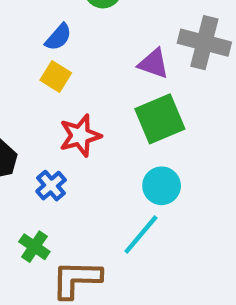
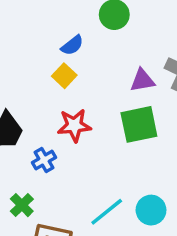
purple triangle: (153, 64) -> (142, 80), turned -40
cyan circle: (162, 186) -> (151, 210), moved

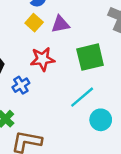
purple triangle: (142, 80) -> (60, 24), moved
cyan line: (107, 212) -> (82, 97), moved

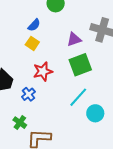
purple triangle: (60, 24) -> (74, 39), moved

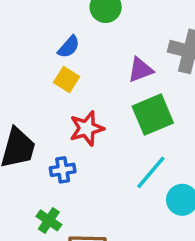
blue cross: (28, 94) -> (63, 170), turned 32

